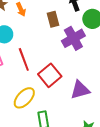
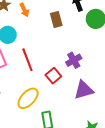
purple cross: (73, 38) -> (74, 60), moved, size x0.7
red square: (50, 75) -> (53, 76), size x0.7

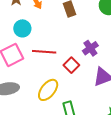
red line: (27, 60) -> (44, 52), turned -60

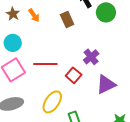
cyan circle: (22, 28) -> (13, 43), moved

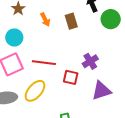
orange arrow: (34, 15) -> (45, 20), moved
red square: (74, 75) -> (71, 77), turned -35
yellow ellipse: (52, 102) -> (35, 91), moved

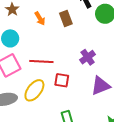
red square: (71, 77) -> (62, 80), moved

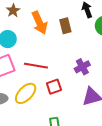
orange arrow: (40, 18) -> (40, 23), size x1.6
red square: (62, 80) -> (54, 87), turned -35

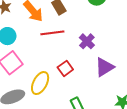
red line: (36, 66) -> (52, 33), moved

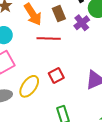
purple cross: (87, 41) -> (82, 23), moved

